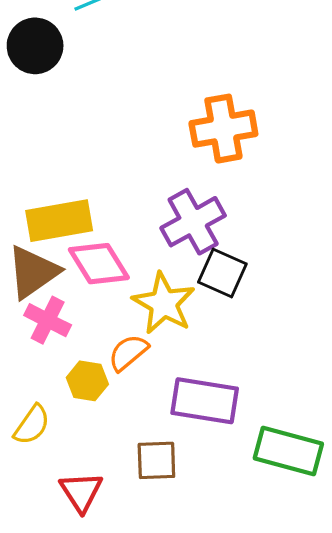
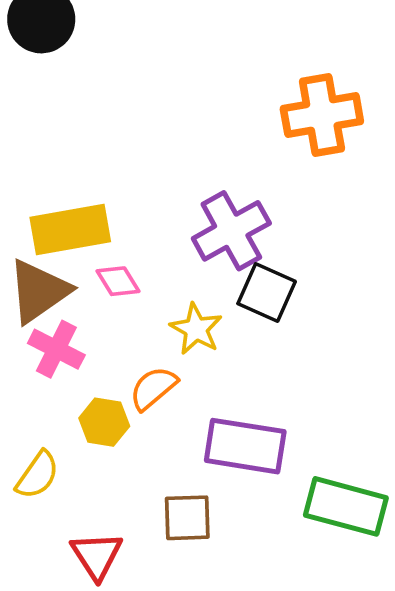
orange cross: (223, 129) -> (322, 115), moved
pink diamond: (99, 264) -> (118, 281), size x0.6
yellow star: (164, 303) -> (196, 329), size x0.7

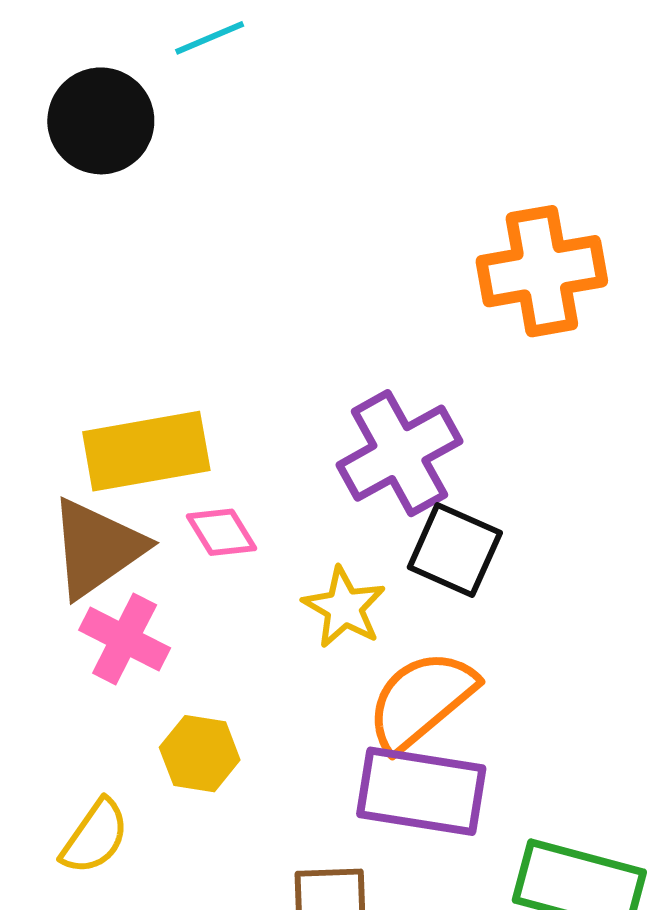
orange semicircle: (153, 388) -> (421, 700), moved, size x1.5

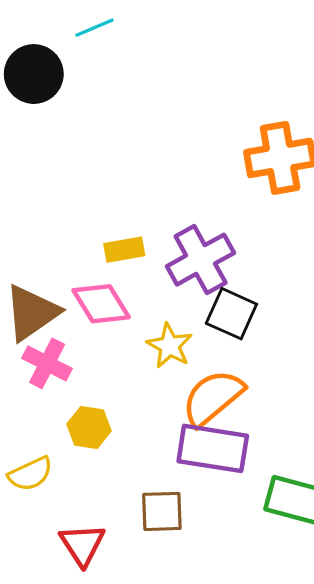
yellow rectangle: (146, 451) -> (124, 250), moved, size x0.6
pink diamond: (221, 532) -> (101, 304), size x1.5
yellow semicircle: (95, 837) -> (30, 474), turned 30

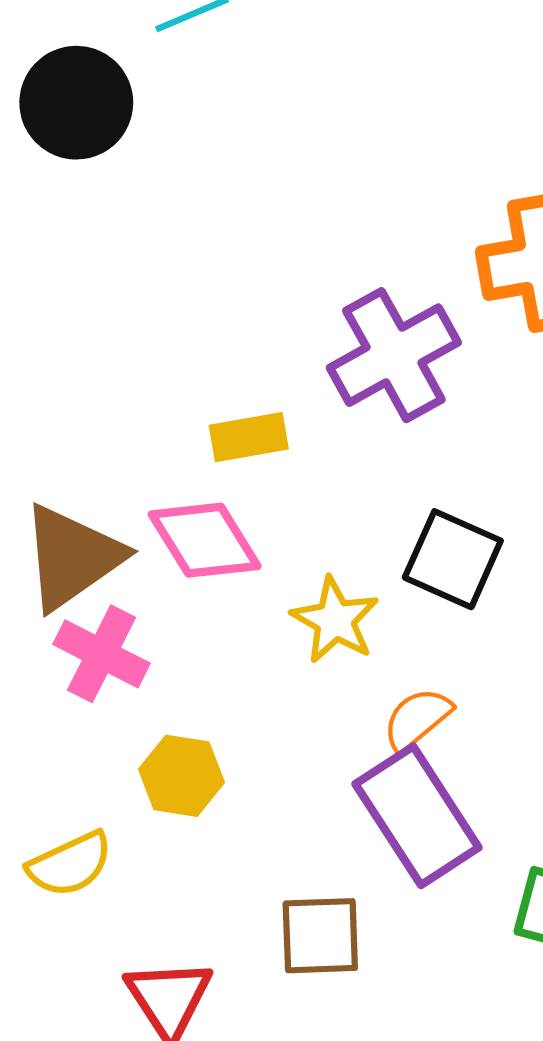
purple cross: (201, 260) -> (394, 355), moved
orange semicircle: (213, 398) -> (417, 719), size x0.6
purple rectangle: (213, 448) -> (417, 816), turned 48

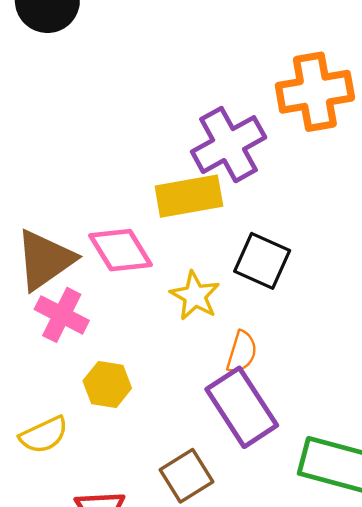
yellow rectangle: (249, 437) -> (189, 196), moved, size x1.5
orange semicircle: (417, 719) -> (242, 352), turned 147
brown square: (320, 936) -> (187, 476), turned -30

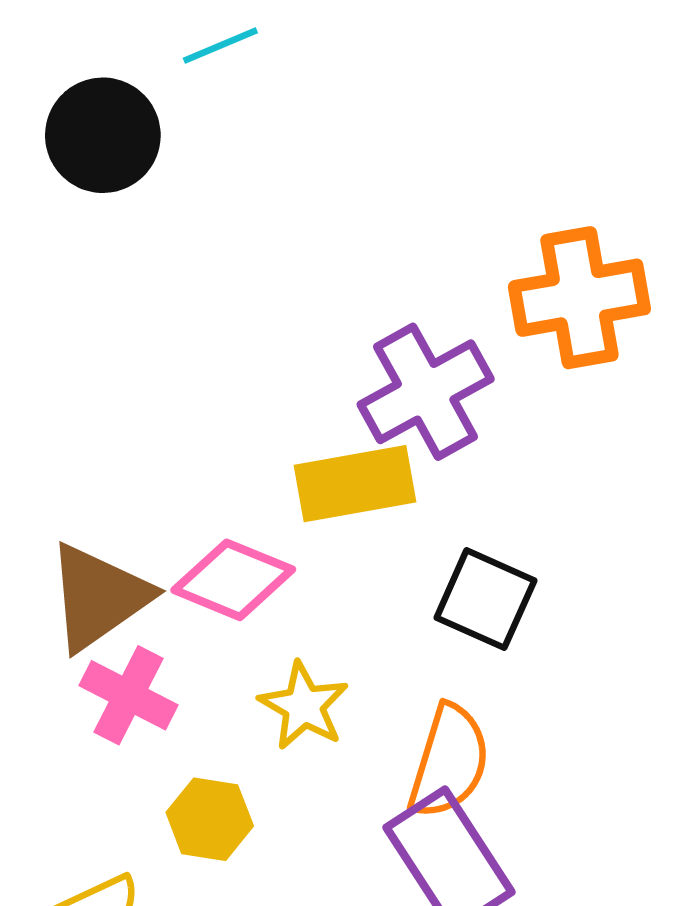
pink diamond: (121, 250) -> (233, 580), turned -36
yellow star: (195, 296) -> (304, 706), moved
orange semicircle: (242, 352) -> (449, 761), size x1.5

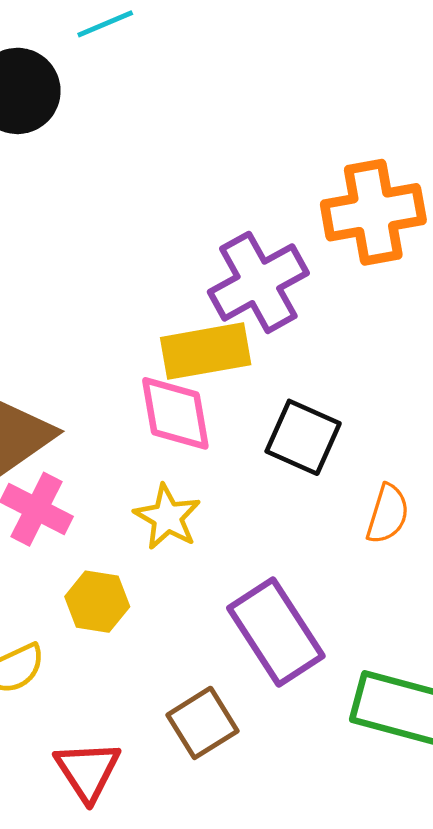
pink diamond: (233, 580) -> (175, 413), moved, turned 58
orange semicircle: (449, 761) -> (388, 514), moved, size x0.7

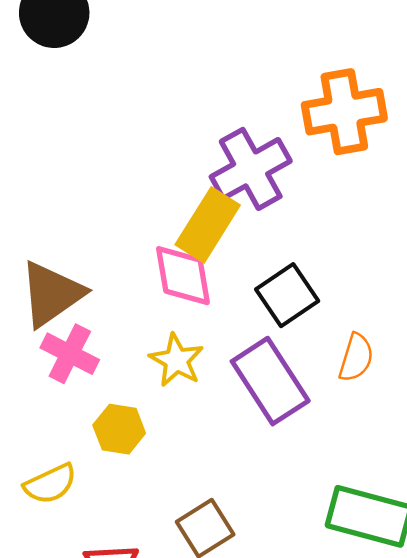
yellow rectangle: (206, 351) -> (208, 225), turned -48
black square: (303, 437) -> (287, 295), turned 32
purple rectangle: (276, 632) -> (270, 381), moved

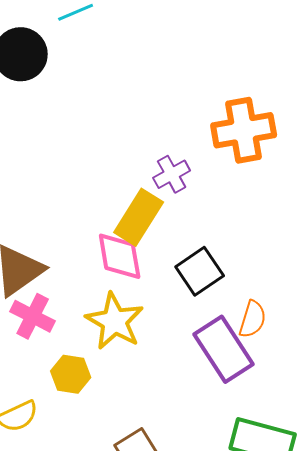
purple cross: (251, 169) -> (172, 174), size x0.6
yellow star: (176, 360) -> (115, 321), size x1.4
purple rectangle: (270, 381) -> (224, 349), moved

